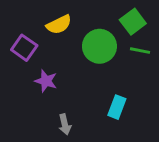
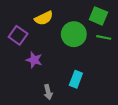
green square: (133, 22) -> (98, 16), turned -30
cyan rectangle: (117, 107) -> (76, 79), moved

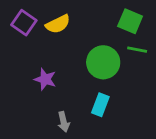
green circle: (74, 34) -> (103, 62), moved
purple square: (18, 35) -> (24, 23), moved

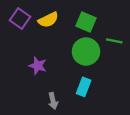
green square: (130, 21) -> (86, 22), moved

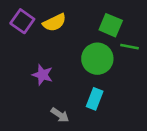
green square: (86, 22) -> (111, 25), moved
gray arrow: (53, 101) -> (60, 115), turned -42

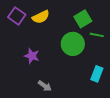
green square: (111, 25) -> (83, 19), turned 36
cyan rectangle: (95, 99) -> (97, 74), moved

